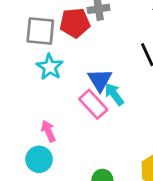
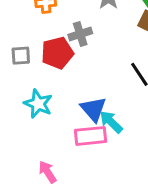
gray square: (40, 31) -> (21, 56), moved, size x0.6
pink rectangle: (93, 104) -> (91, 136), turned -44

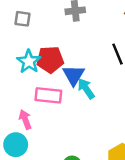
red pentagon: (57, 53) -> (50, 60), moved
pink rectangle: (91, 136) -> (48, 95), moved

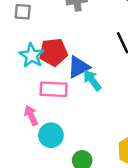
blue triangle: (74, 75) -> (79, 67), turned 35
cyan circle: (16, 145) -> (51, 135), moved

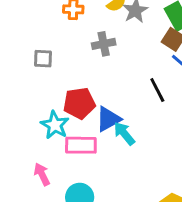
cyan star: (32, 55) -> (55, 125), moved
pink arrow: (31, 115) -> (42, 174), moved

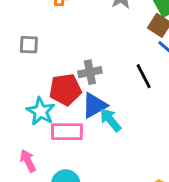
gray cross: (104, 44) -> (90, 72), moved

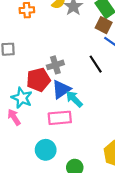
pink rectangle: (67, 132) -> (60, 118), moved
pink arrow: (28, 161) -> (14, 117), moved

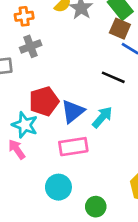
black line: (96, 64) -> (113, 77), turned -30
gray cross: (55, 65) -> (31, 46), moved
cyan arrow: (74, 99) -> (102, 117), moved, turned 90

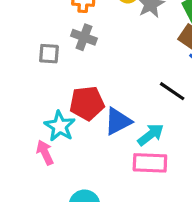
gray cross: (31, 46) -> (84, 37), turned 30
pink rectangle: (73, 147) -> (150, 163), moved

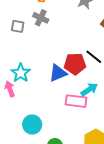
red pentagon: (87, 103) -> (75, 64), moved
cyan arrow: (151, 135) -> (89, 89), moved

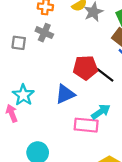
red pentagon: (75, 64) -> (85, 68), moved

